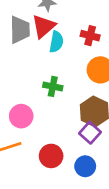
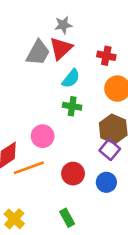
gray trapezoid: (20, 30) -> (38, 53), turned 32
cyan semicircle: (56, 42) -> (71, 78), moved, turned 30

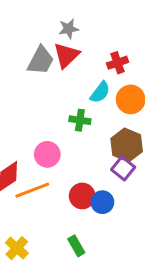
red cross: (106, 56) -> (118, 63), turned -30
cyan semicircle: (71, 78) -> (100, 92), moved
blue circle: (106, 182) -> (102, 202), moved

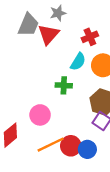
gray star: (69, 29) -> (58, 13), moved
gray trapezoid: (41, 60) -> (28, 25), moved
orange line: (32, 190) -> (51, 145), moved

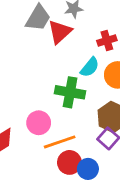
green cross: (64, 85) -> (70, 92), size x1.5
orange line: (51, 145) -> (60, 142), moved

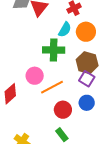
red circle: (69, 162) -> (63, 110), moved
blue circle: (88, 169) -> (87, 103), moved

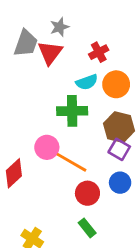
cyan semicircle: (65, 30) -> (87, 82), turned 42
orange line: (52, 87) -> (71, 162), turned 60

